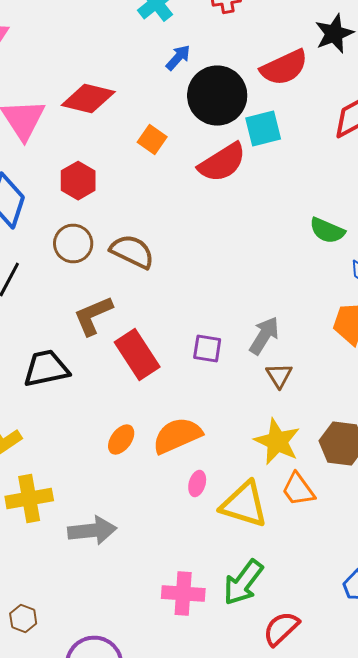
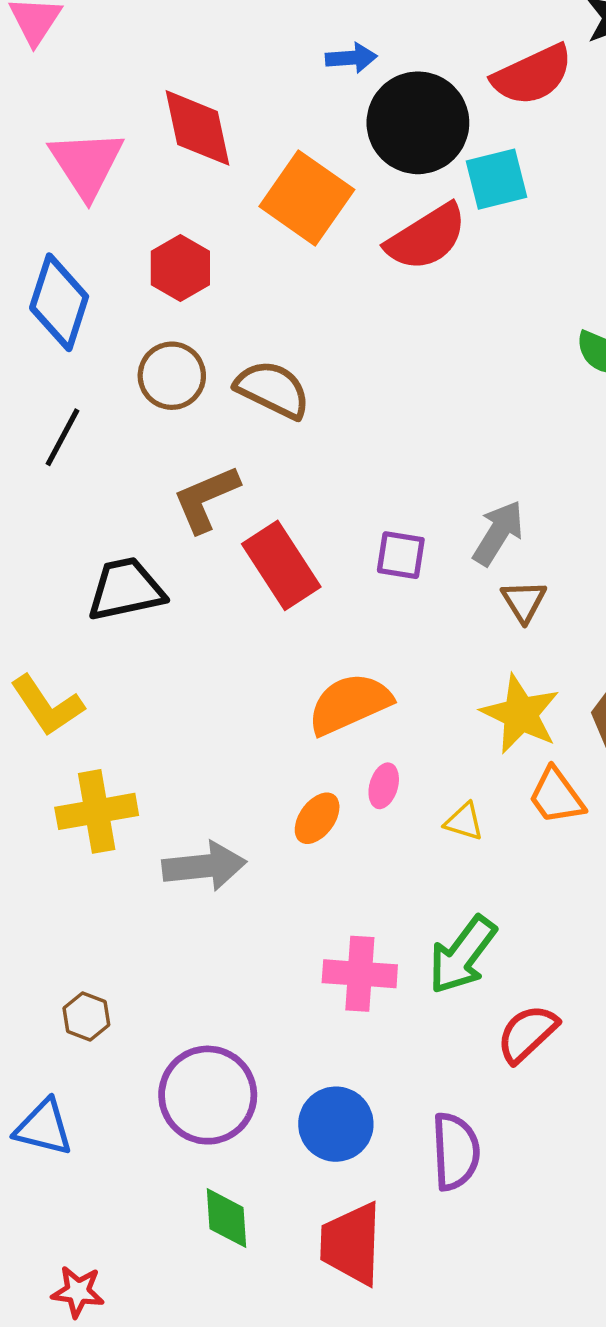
blue arrow: (178, 58) -> (351, 58), turned 44
red diamond: (88, 98) -> (197, 128), turned 64
orange square: (152, 140) -> (307, 198), size x1.8
orange ellipse: (121, 440) -> (317, 818), moved
yellow triangle: (244, 504) -> (464, 822), size x0.5

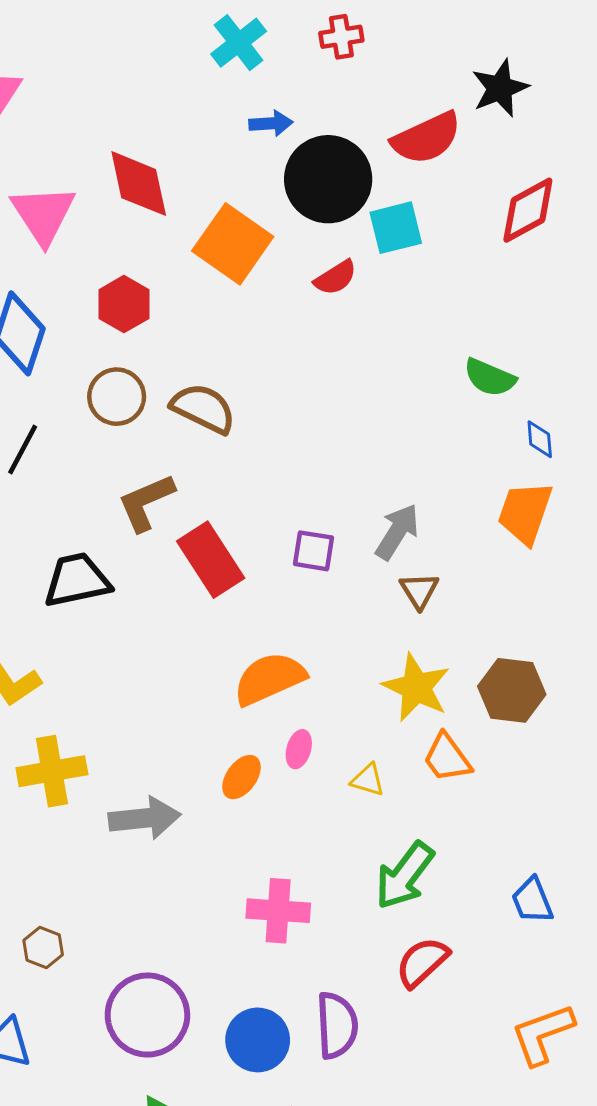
red semicircle: (426, 237) -> (335, 278), size x0.6
green arrow: (462, 955) -> (405, 875), moved
purple semicircle: (455, 1151) -> (337, 1025), moved

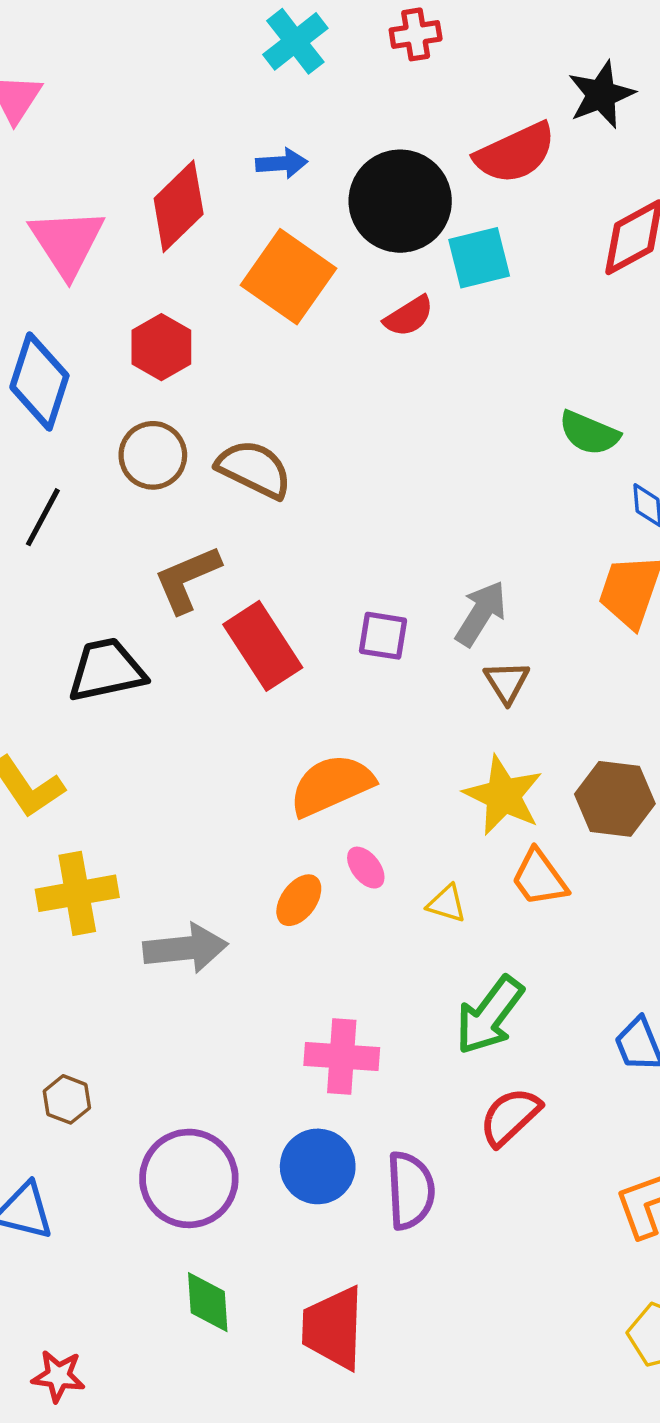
blue arrow: (271, 123) -> (282, 163), moved
red diamond: (139, 184) -> (179, 206), turned 58
pink ellipse: (299, 749) -> (366, 868), turned -54
blue circle: (258, 1040) -> (318, 1166), moved

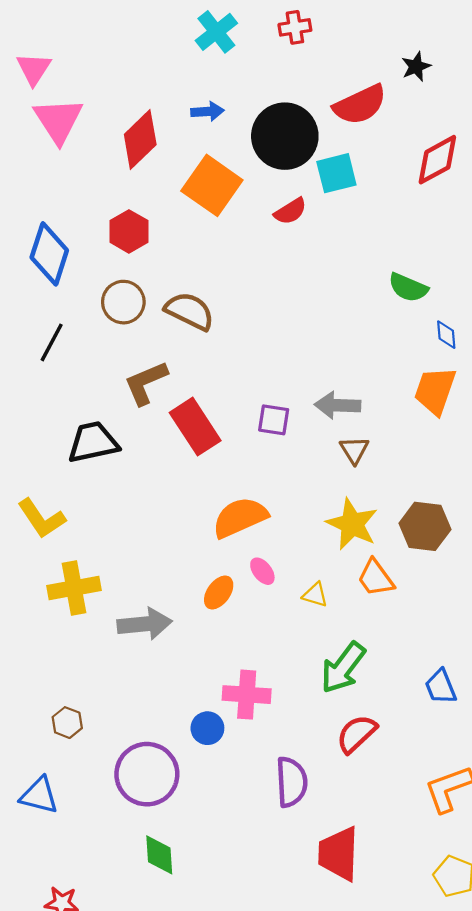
black star: (601, 95) -> (416, 67), size x0.7
pink triangle: (67, 242) -> (58, 120), moved
gray arrow: (481, 613) -> (338, 405), turned -120
blue circle: (318, 1166) -> (207, 728), moved, size x0.7
red trapezoid: (333, 1328) -> (339, 854), moved

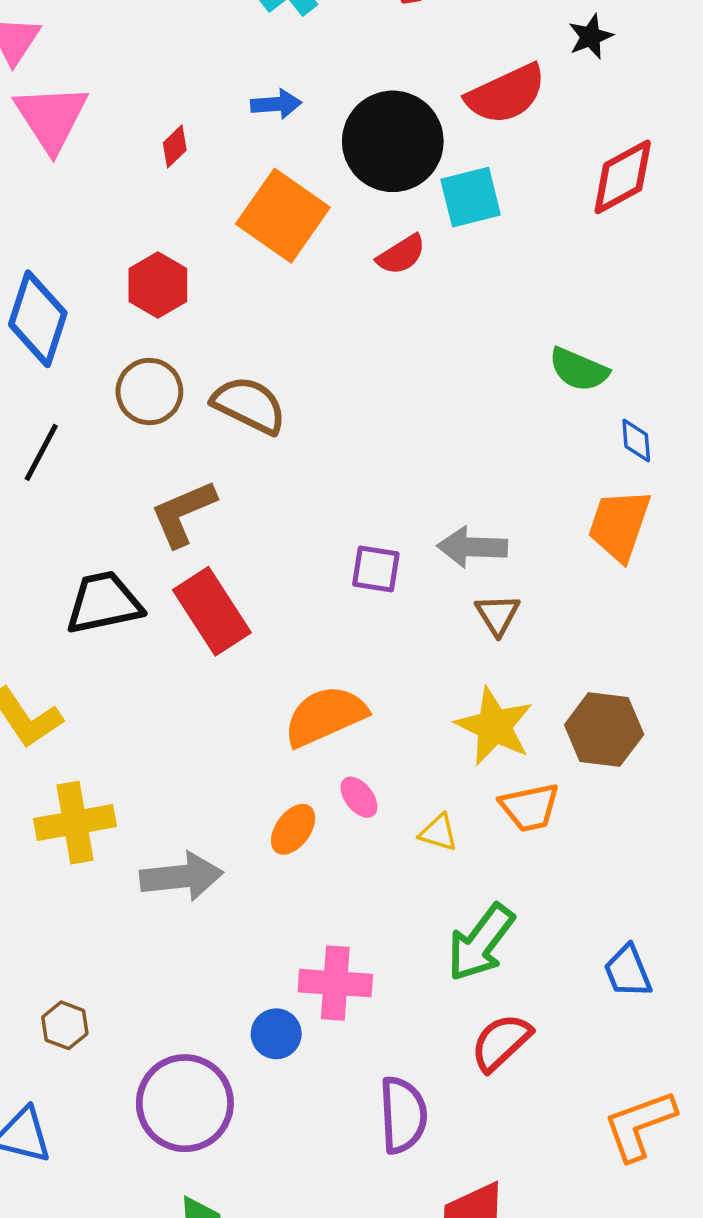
red diamond: (140, 139) -> (175, 146), size x0.5
red rectangle: (195, 427) -> (212, 611), moved
orange trapezoid: (376, 578) -> (530, 807), turned -66

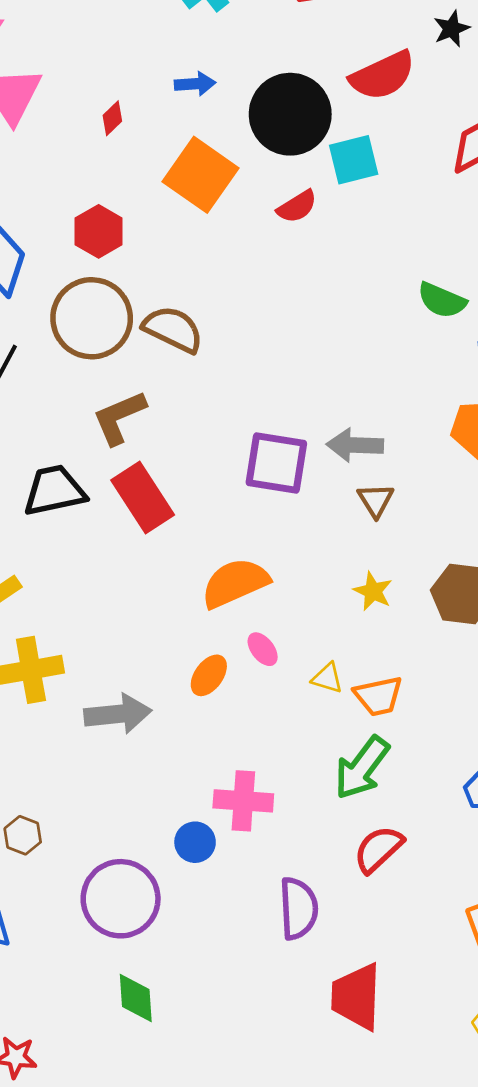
brown circle: (149, 392) -> (92, 318), size x1.5
purple square: (376, 569) -> (276, 463), size x1.6
yellow star: (494, 726) -> (373, 591), size x0.6
orange trapezoid: (530, 807) -> (378, 696), moved

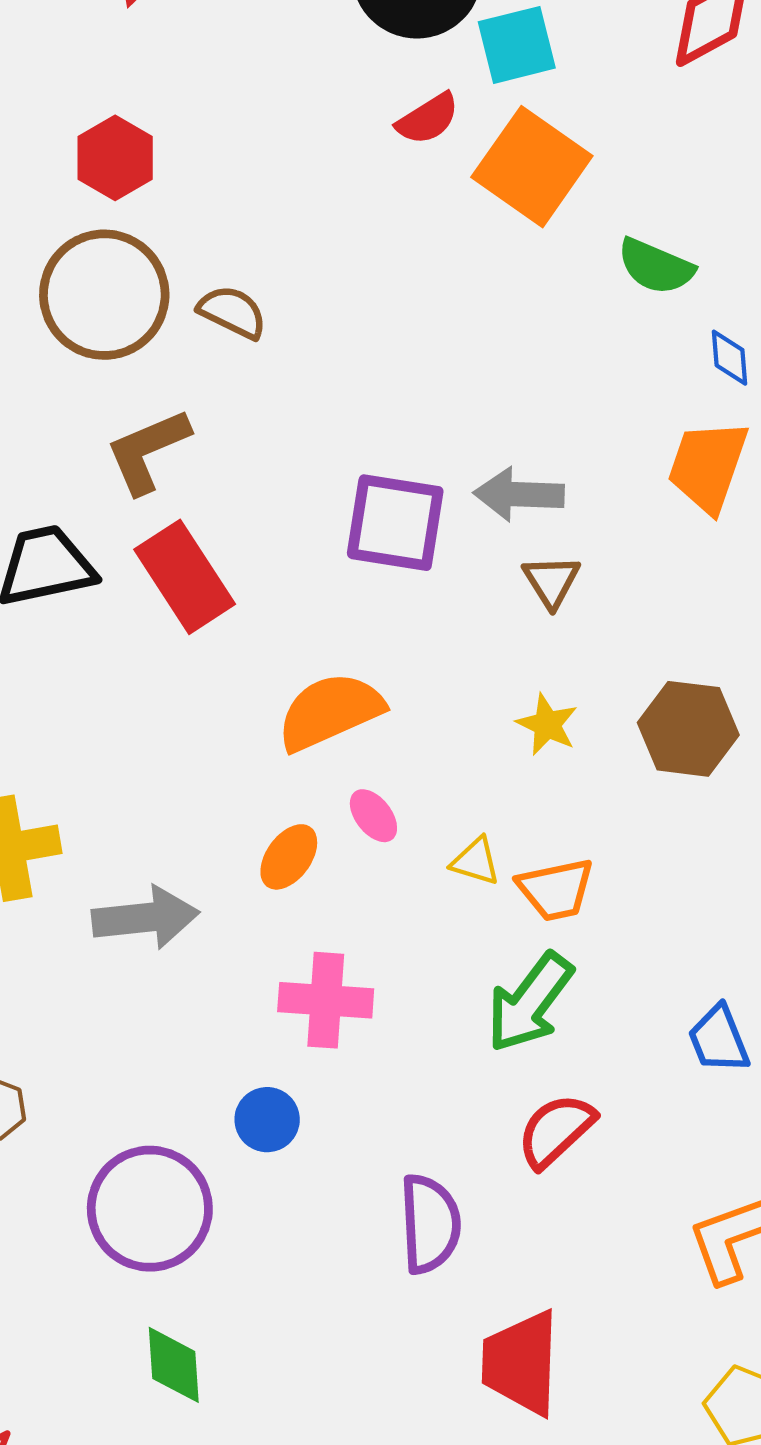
orange square: (201, 175) -> (532, 167), moved
brown semicircle: (173, 329) -> (232, 312), size x0.7
pink cross: (243, 801) -> (326, 1000), moved

